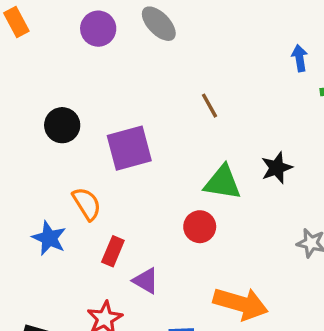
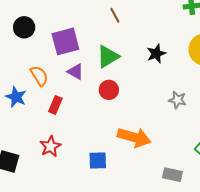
green triangle: (223, 182) -> (108, 57), moved, turned -40
purple triangle: (146, 281) -> (76, 72), moved

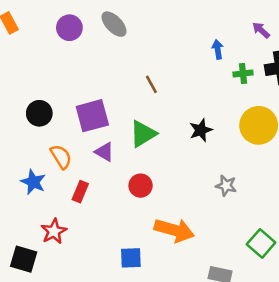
black circle: (24, 27) -> (39, 113), moved
red circle: (109, 90) -> (141, 186), moved
red star: (50, 146) -> (54, 231), moved

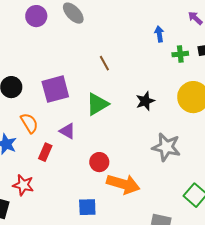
purple triangle: (104, 152) -> (67, 131), moved
red circle: (141, 186) -> (99, 162), moved
gray star: (226, 186) -> (166, 147), size x1.6
red star: (54, 231) -> (23, 185), turned -30

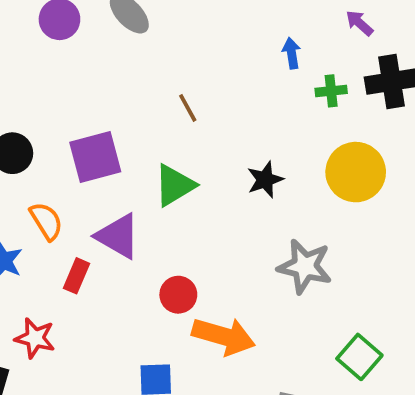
purple triangle: (67, 131) -> (118, 236), size x1.5

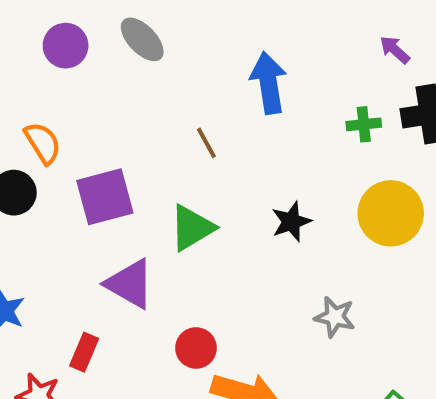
blue arrow: (292, 53) -> (268, 83), moved, size x1.8
orange semicircle: (46, 221) -> (43, 143), moved
gray star: (305, 266) -> (335, 317), size x0.7
red rectangle: (76, 276) -> (84, 352), moved

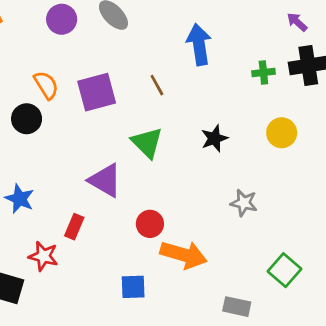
purple arrow: (395, 50) -> (297, 22), moved
purple square: (105, 197) -> (97, 92), moved
yellow circle: (391, 213) -> (282, 133), size x0.7
green triangle: (192, 228) -> (147, 143), turned -44

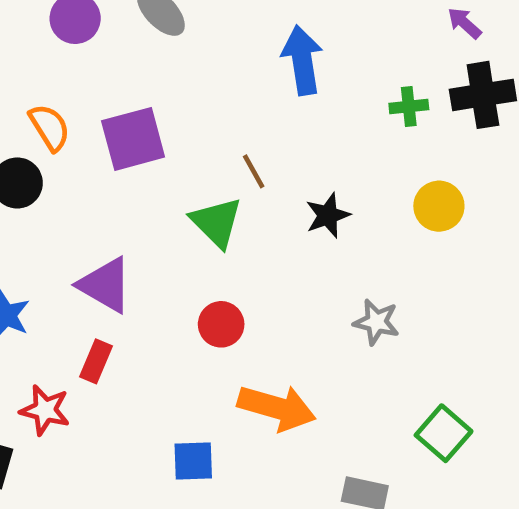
brown line: (157, 85) -> (254, 171), moved
purple triangle: (105, 180) -> (105, 285), moved
red circle: (150, 224) -> (221, 324), moved

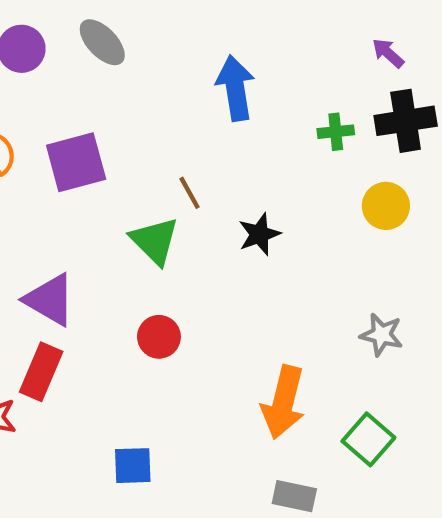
yellow circle: (439, 206) -> (386, 206), moved
gray star: (376, 322) -> (382, 335), moved
red rectangle: (96, 361) -> (41, 372), size x1.4
orange arrow: (277, 408) -> (283, 402), moved, turned 88

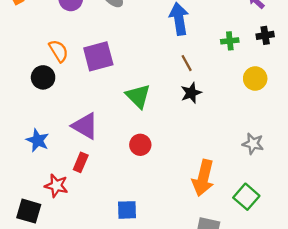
black cross: (406, 121) -> (265, 35), size x0.6
brown line: (190, 193) -> (187, 63), moved
red rectangle: (41, 372) -> (81, 162), size x0.7

